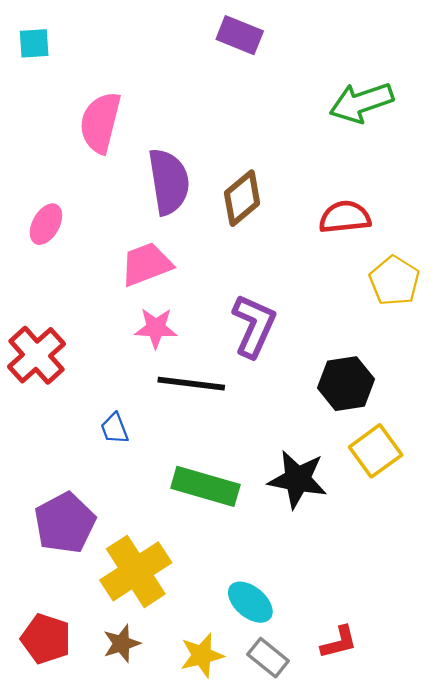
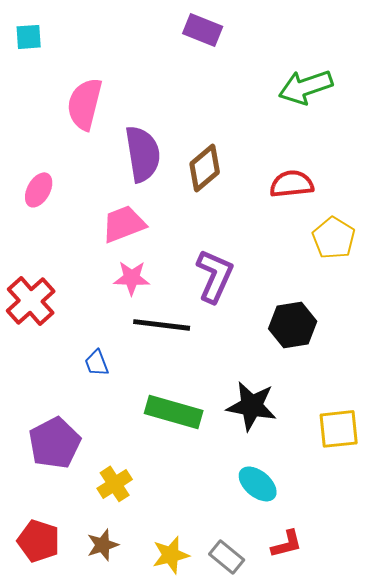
yellow square: (376, 451) -> (339, 429), moved, turned 30
yellow cross: (136, 571) -> (115, 484), size x0.6
cyan ellipse: (250, 602) -> (258, 484), moved

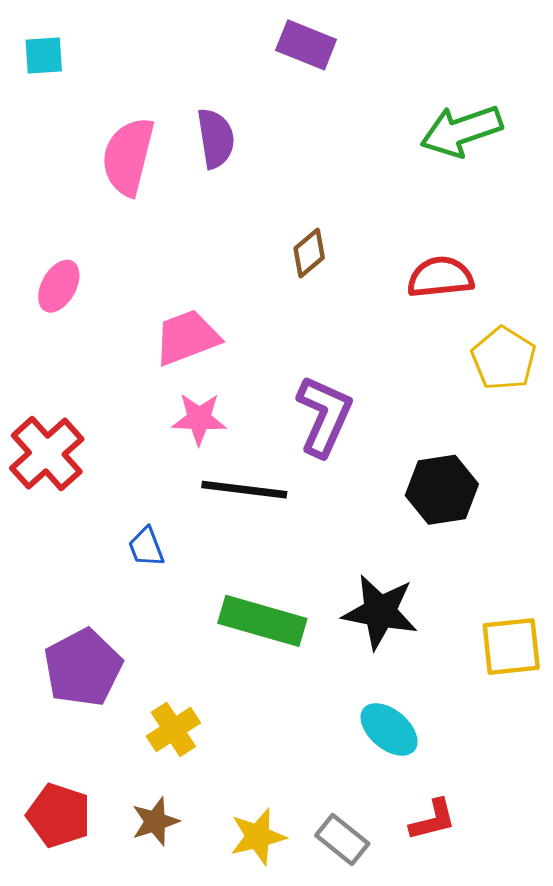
purple semicircle: (143, 154) -> (216, 138), moved, size x0.7
brown diamond: (205, 168) -> (309, 253), size x0.7

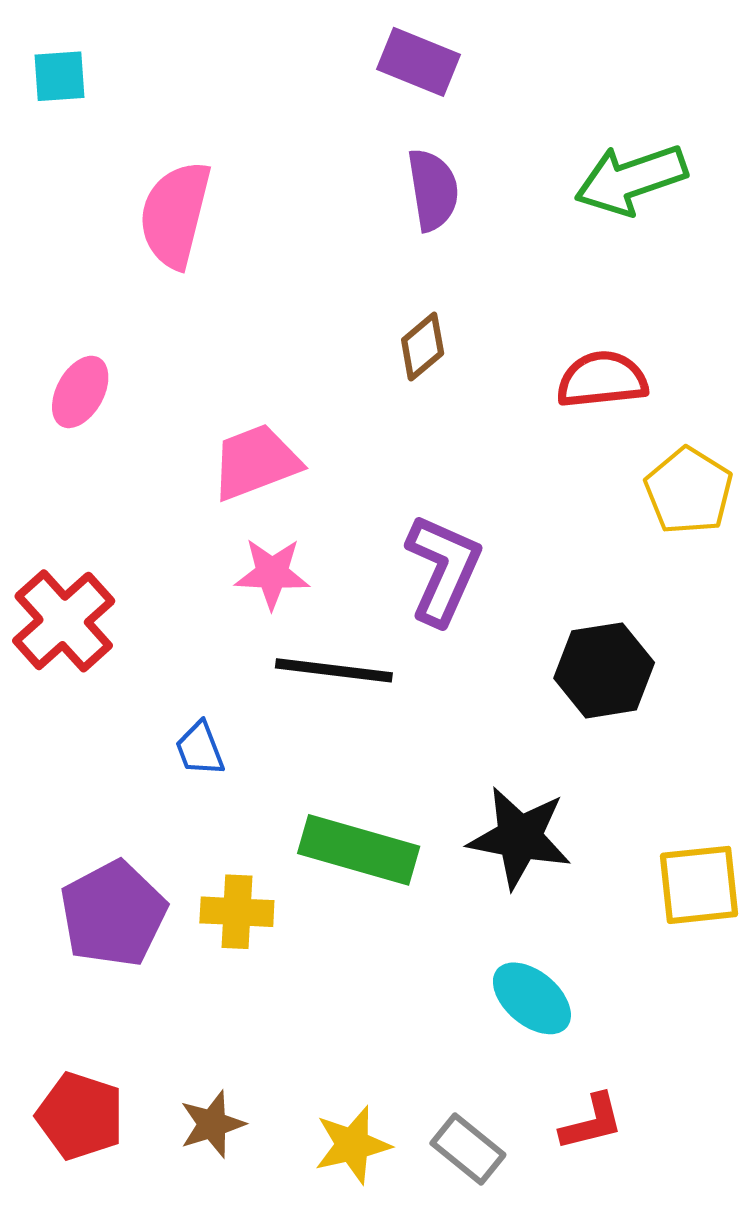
purple semicircle: (216, 138) -> (433, 190), moved
yellow cross: (173, 729) -> (237, 912), moved, turned 36

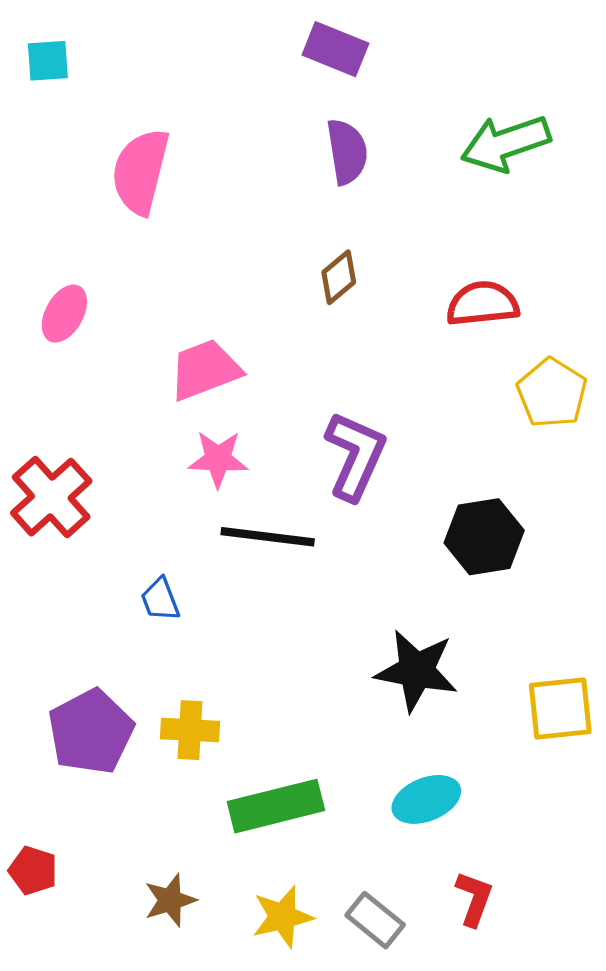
green rectangle: (359, 850) -> (276, 806), moved, turned -30
cyan ellipse: (532, 998) -> (426, 799), turned -62
red pentagon: (80, 1116) -> (33, 871), moved, size x0.7
red L-shape: (592, 1122) -> (474, 899), turned -56

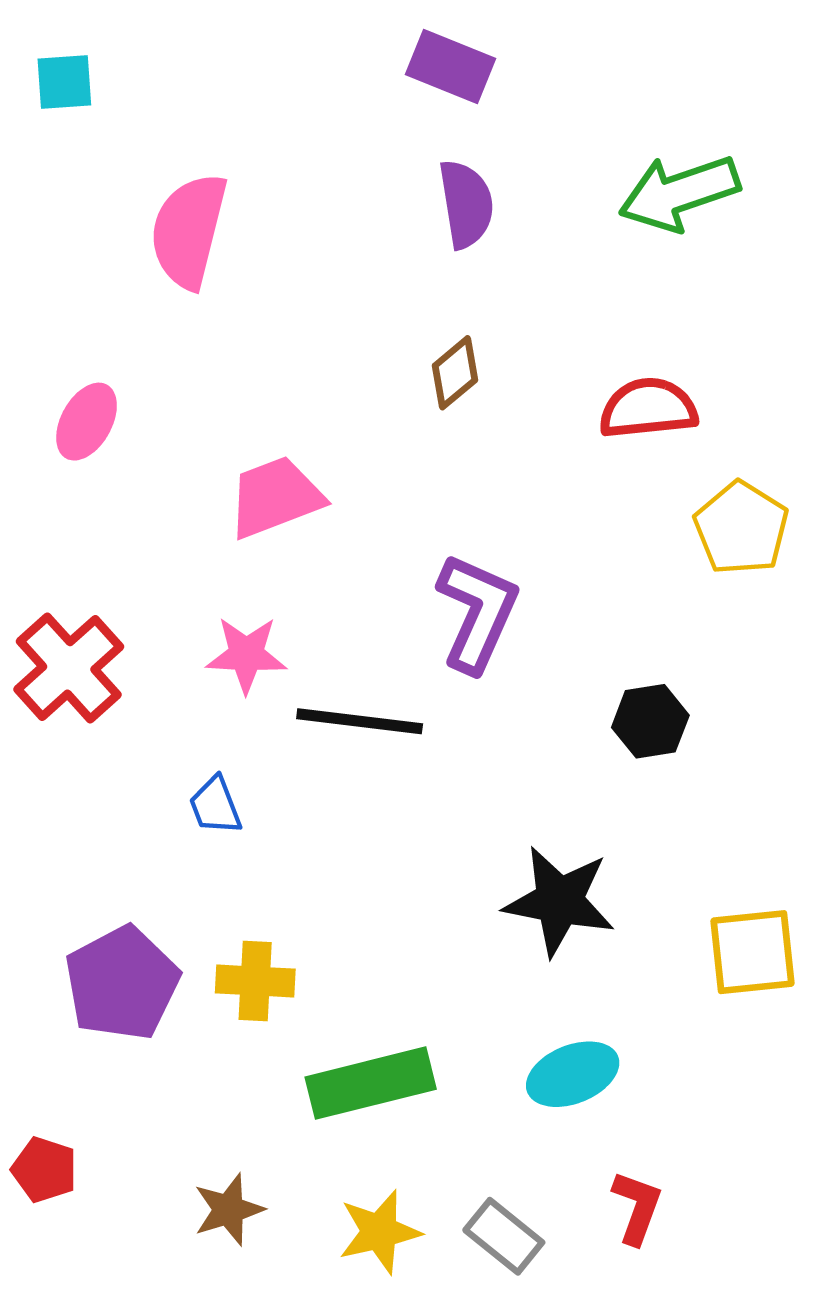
pink star: (218, 459) -> (246, 655), moved
black hexagon: (484, 537) -> (650, 721), size x0.7

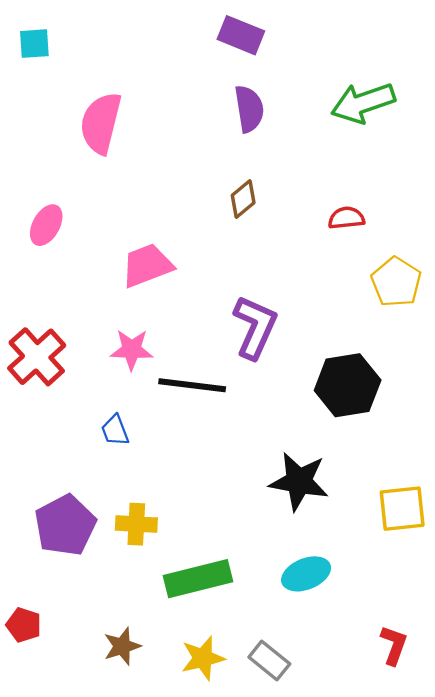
red semicircle: (648, 408) -> (346, 218), size x0.7
black hexagon: (650, 721) -> (348, 385), size x1.6
red L-shape: (637, 1207) -> (394, 645), moved

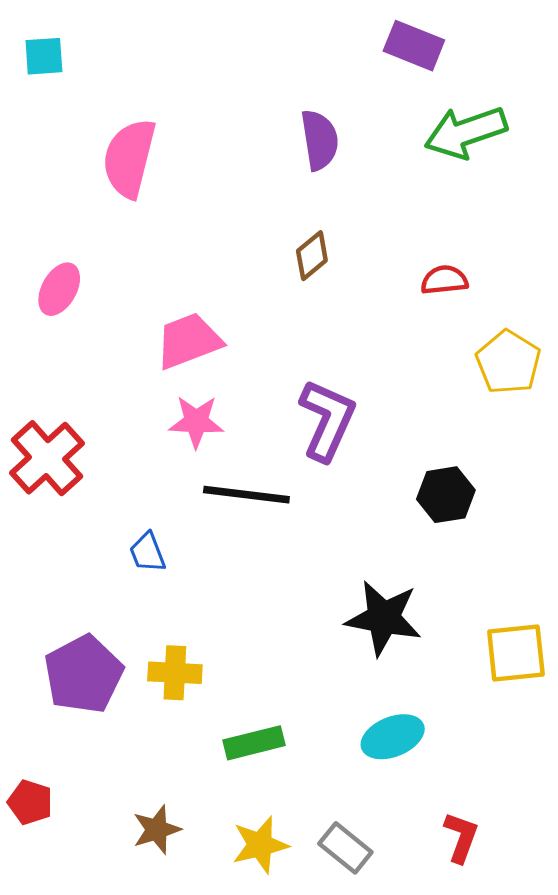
purple rectangle: (241, 35) -> (414, 46), moved
pink star: (132, 350) -> (196, 422), moved
black hexagon: (348, 385) -> (446, 495), size x0.7
green rectangle: (198, 579) -> (254, 743), size x0.7
red L-shape: (394, 645) -> (461, 837), moved

